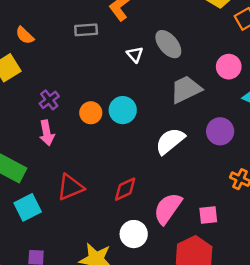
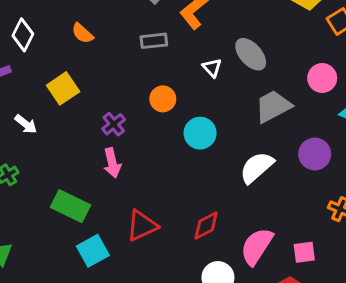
orange semicircle: (25, 35) -> (82, 33), moved
orange circle: (91, 113) -> (163, 99), moved

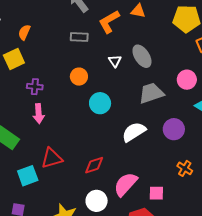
orange semicircle: (82, 33) -> (24, 32), moved, turned 63
purple cross: (114, 124) -> (35, 87), moved, turned 35
cyan square: (93, 251) -> (28, 176), moved

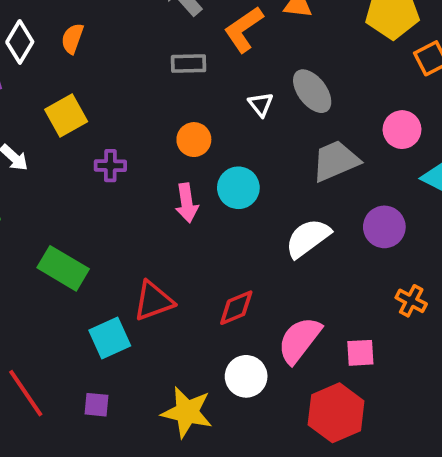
orange semicircle: (24, 32) -> (72, 39), moved
pink arrow: (39, 114) -> (187, 203), moved

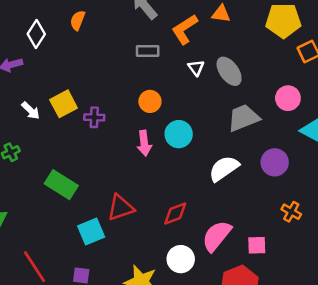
orange semicircle: (72, 39) -> (78, 20), moved
white triangle: (261, 104) -> (196, 68), moved
yellow square: (66, 115) -> (64, 104), moved

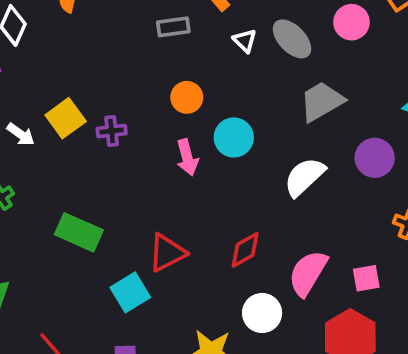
pink circle: (288, 98) -> (351, 22), moved

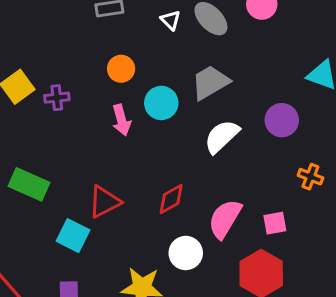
gray trapezoid: (322, 102) -> (210, 82), moved
cyan square: (130, 292) -> (73, 236), turned -32

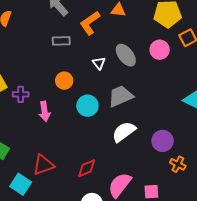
white triangle: (171, 20) -> (99, 63), moved
pink arrow: (121, 120) -> (45, 111), moved
purple circle: (282, 120) -> (163, 141), moved

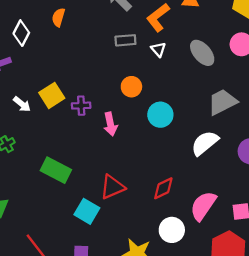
white triangle: (99, 63) -> (158, 49), moved
gray trapezoid: (121, 96) -> (222, 102), moved

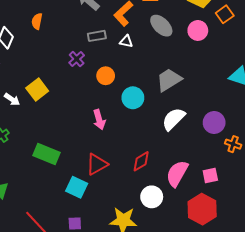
white triangle: (158, 49) -> (126, 41), turned -32
gray ellipse: (202, 53) -> (161, 26), moved
gray trapezoid: (222, 102) -> (169, 80), moved
purple cross: (81, 106) -> (77, 59), moved, turned -35
pink arrow: (110, 124) -> (99, 120), moved

